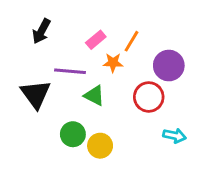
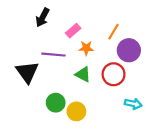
black arrow: (41, 31) -> (43, 17), moved
orange line: (132, 41) -> (114, 32), moved
green triangle: (94, 96) -> (83, 74), moved

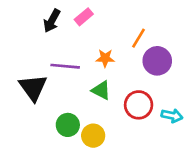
pink rectangle: (73, 31) -> (84, 17), moved
red circle: (114, 74) -> (139, 105), moved
cyan arrow: (133, 104) -> (172, 116), moved

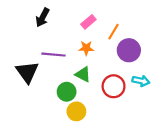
pink rectangle: (84, 17) -> (88, 22), moved
cyan arrow: (172, 116) -> (141, 81), moved
green circle: (68, 125) -> (67, 92), moved

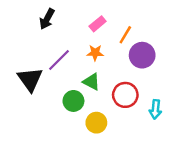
purple line: (53, 55) -> (59, 60), turned -50
cyan arrow: (141, 81) -> (155, 109), moved, turned 84
yellow circle: (76, 111) -> (96, 123), moved

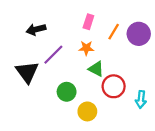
black arrow: (47, 19) -> (36, 29), moved, turned 48
pink rectangle: (98, 24) -> (88, 22), turned -32
purple circle: (142, 55) -> (139, 34), moved
green triangle: (92, 82) -> (96, 69), moved

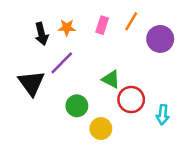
black arrow: (36, 29) -> (42, 34), turned -90
orange line: (114, 32) -> (131, 21), moved
orange star: (86, 48) -> (67, 28), moved

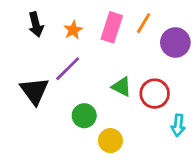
pink rectangle: (102, 25) -> (112, 27), size x1.5
orange star: (67, 28) -> (73, 30), turned -30
black arrow: (42, 34) -> (36, 25), moved
red circle: (131, 100) -> (155, 94), moved

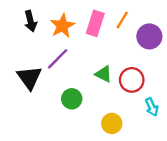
orange star: (73, 30) -> (62, 26), size x1.5
cyan arrow: (178, 125) -> (152, 107), turned -30
yellow circle: (110, 141) -> (112, 123), moved

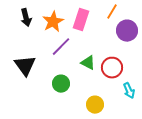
orange line: (122, 20) -> (112, 12), moved
purple line: (58, 59) -> (61, 47), moved

